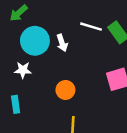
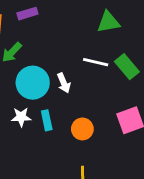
orange circle: (65, 90) -> (82, 129), moved
cyan rectangle: (16, 104) -> (47, 120), moved

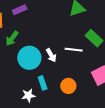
white line: (96, 62) -> (74, 50), moved
white star: (21, 117) -> (28, 95), moved

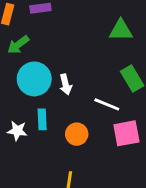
white line: (74, 50) -> (107, 104), moved

